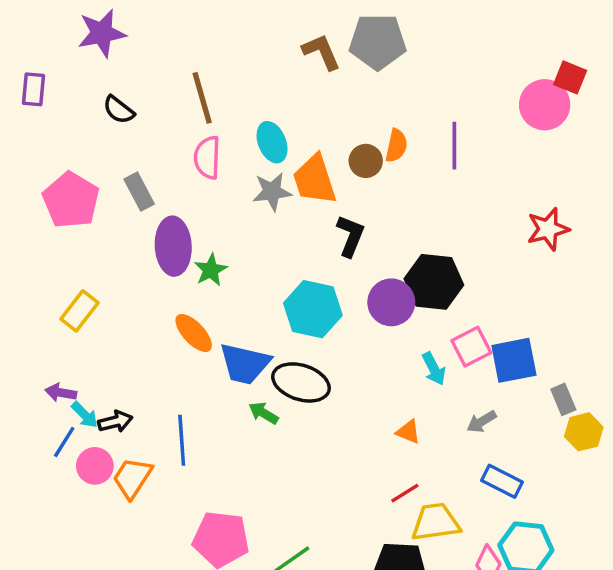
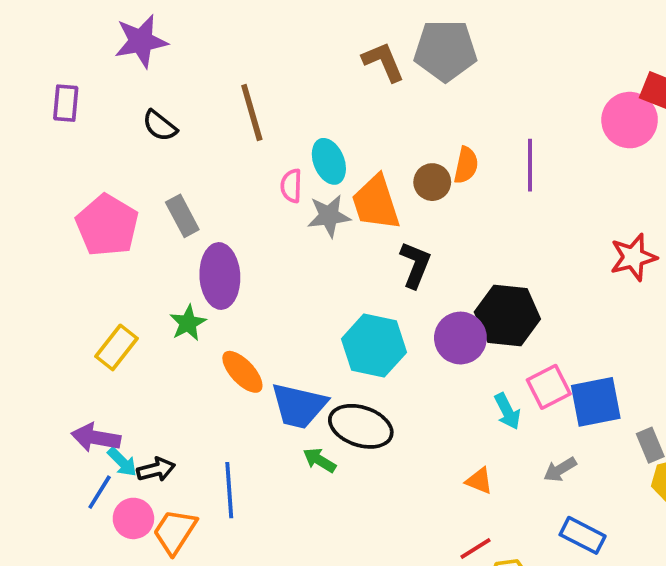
pink semicircle: (207, 158) -> (291, 186), moved, size x0.7
green star: (211, 270) -> (188, 323), moved
purple arrow: (61, 393) -> (96, 438), size x1.4

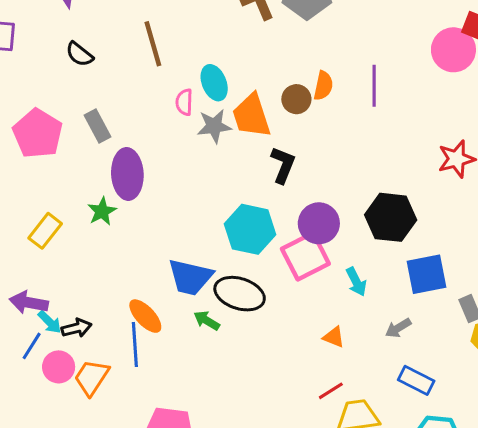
black hexagon: (507, 315) -> (391, 217), moved
orange ellipse: (242, 372) -> (145, 316), moved
pink square: (549, 387) -> (305, 256), moved, size x1.4

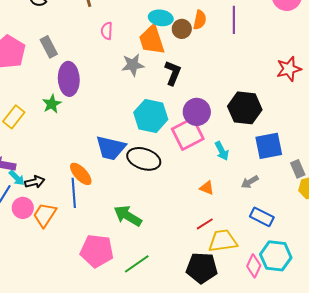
cyan ellipse: (214, 83) -> (161, 18), moved, turned -60
gray star: (214, 126) -> (133, 65), moved
green arrow: (207, 321) -> (128, 216), moved, size x1.6

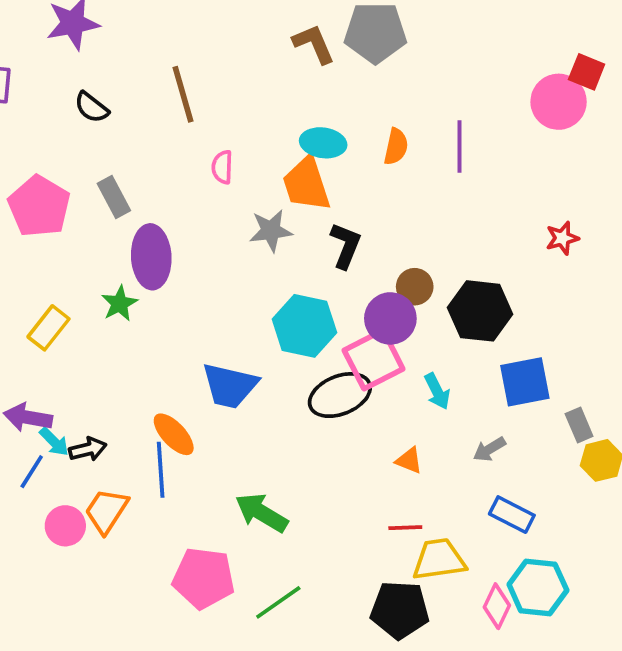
brown circle: (182, 29) -> (415, 287), moved
red star: (289, 69) -> (562, 238), size x0.7
black ellipse: (144, 159) -> (340, 395), moved, turned -40
pink circle: (23, 208) -> (65, 526), moved
red line: (205, 224) -> (405, 528), turned 30

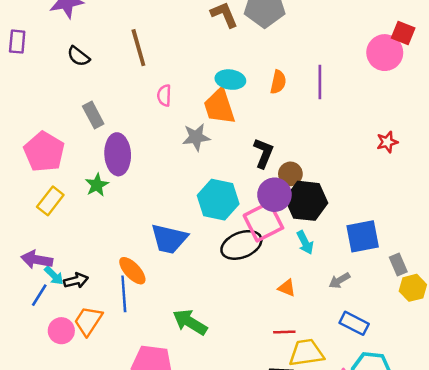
pink pentagon: (39, 206) -> (44, 152), moved
black L-shape: (346, 246) -> (263, 153), moved
black hexagon: (480, 311) -> (306, 201), moved

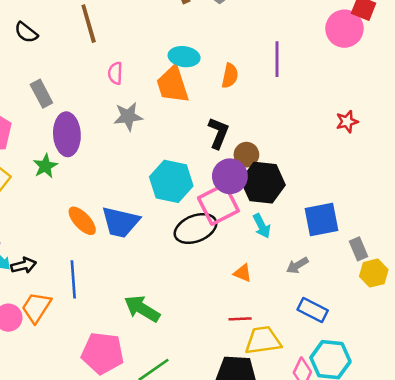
orange semicircle: (278, 82) -> (230, 76), moved
gray star: (196, 137) -> (128, 116), moved
orange ellipse: (132, 271) -> (82, 221), moved

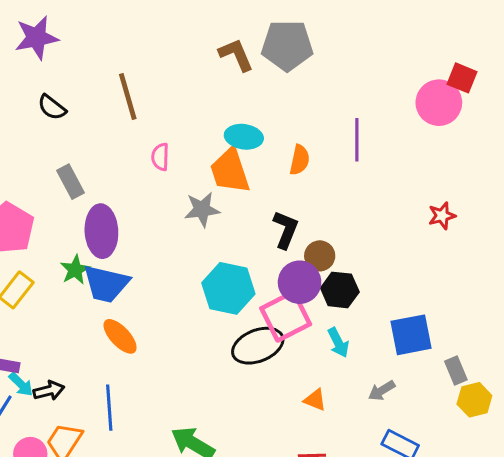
gray star: (128, 116) -> (202, 209), moved
black hexagon: (263, 183) -> (340, 290), size x0.7
blue trapezoid: (120, 222) -> (106, 284), moved

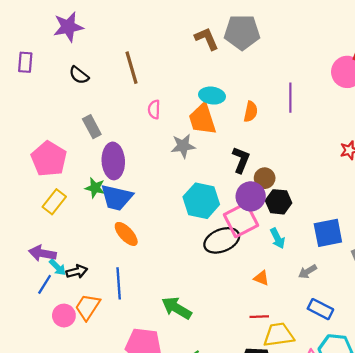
green star: (75, 270) -> (95, 188), turned -30

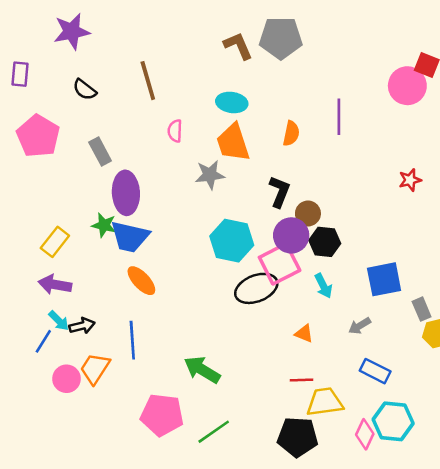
cyan ellipse: (212, 96) -> (232, 102), moved
pink pentagon: (49, 159) -> (38, 136), moved
purple arrow: (42, 253) -> (55, 285), moved

